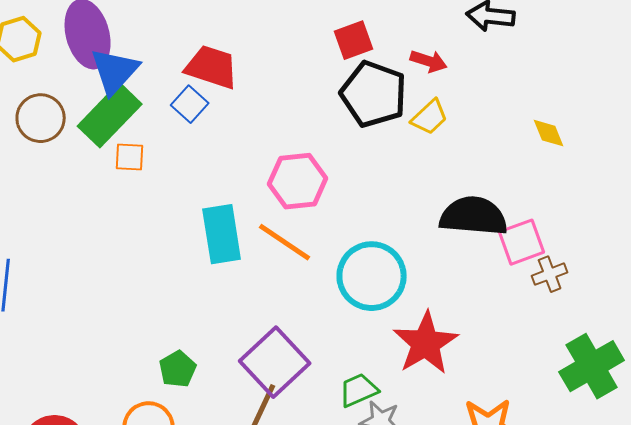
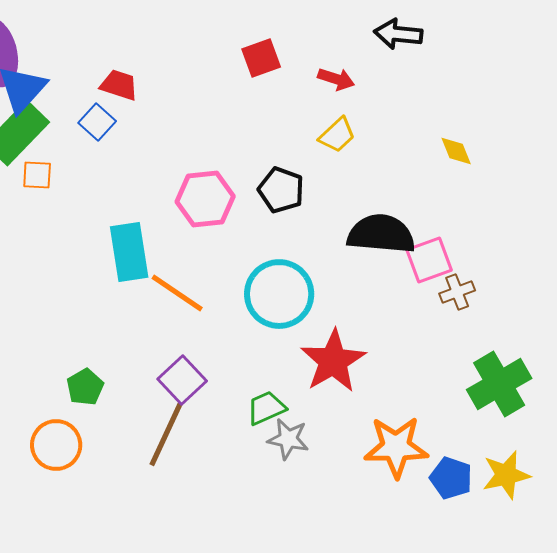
red trapezoid: (212, 67) -> (119, 85), size x0.7
black pentagon: (374, 94) -> (281, 190), moved, size x0.7
orange line: (285, 242) -> (177, 293), moved
purple square: (275, 362) -> (182, 380), size x0.7

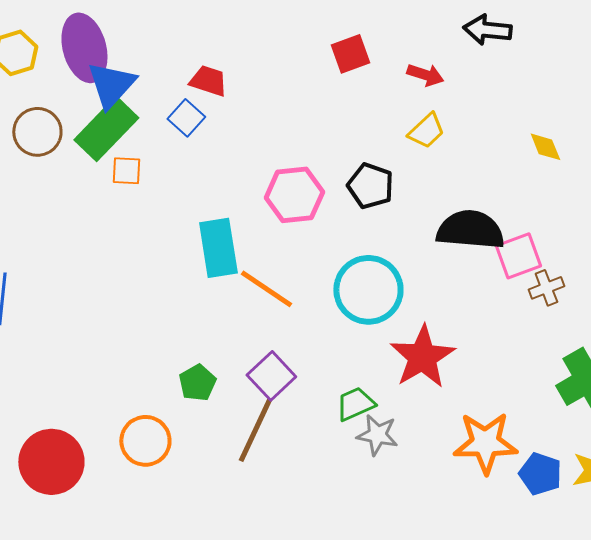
green pentagon: (85, 387) -> (197, 383), moved

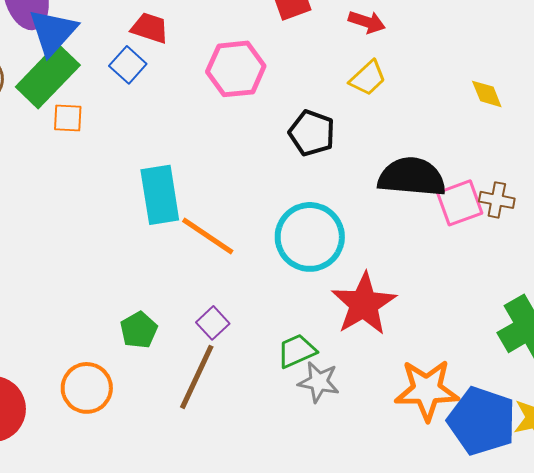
pink hexagon: (294, 195) -> (236, 69), moved
brown cross: (546, 288) -> (497, 200), moved, turned 32
purple square: (271, 376) -> (213, 323), size x0.7
blue pentagon: (540, 474) -> (482, 421), size x1.6

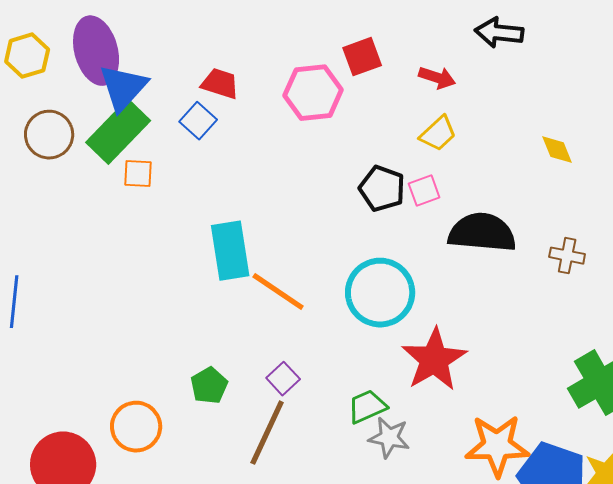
pink hexagon: (236, 69) -> (313, 93), moved
pink square: (460, 203) -> (424, 191), moved, size x0.7
orange circle: (87, 388) -> (136, 427), moved

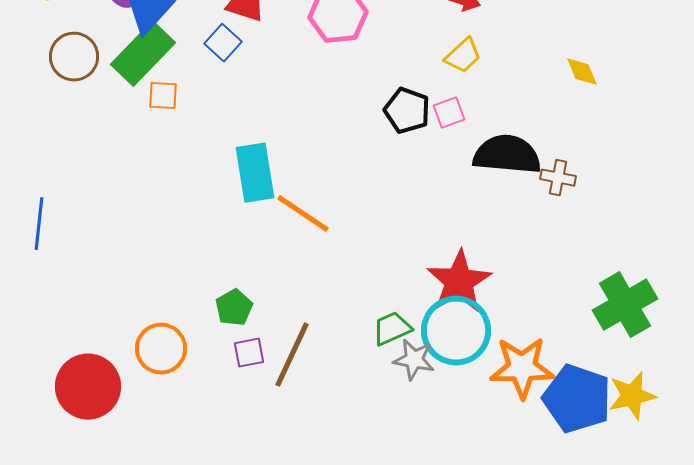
brown cross: (567, 256) -> (558, 178), moved
cyan circle: (380, 293) -> (456, 331), moved
purple square: (283, 379) -> (249, 353), moved, turned 32

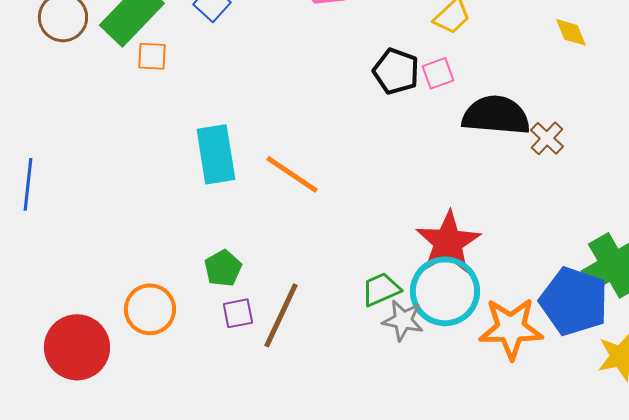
cyan rectangle: (255, 173) -> (216, 154), moved
brown cross: (558, 178) -> (547, 138), turned 32
blue pentagon: (577, 399) -> (574, 301), moved

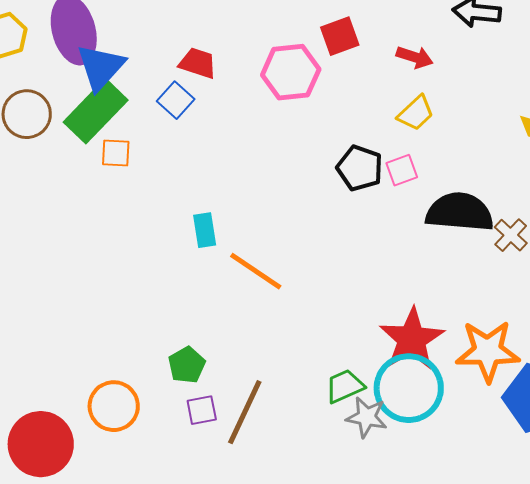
cyan rectangle: (216, 154) -> (205, 230), moved, size x0.6
orange star: (511, 328) -> (488, 351), moved

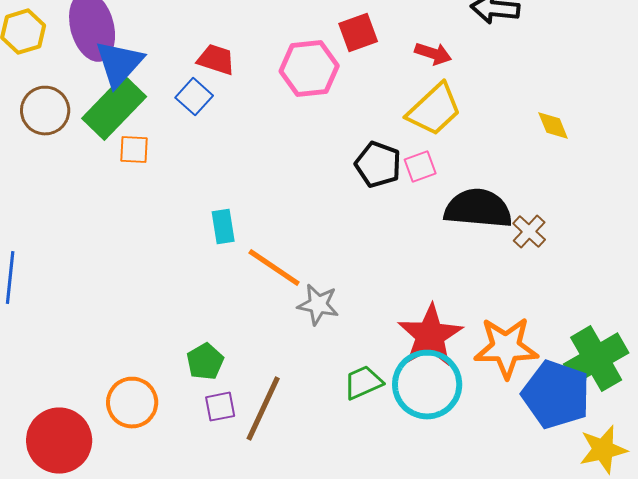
yellow trapezoid: (416, 113) -> (434, 110), size x1.5
gray star: (367, 417) -> (318, 305), moved

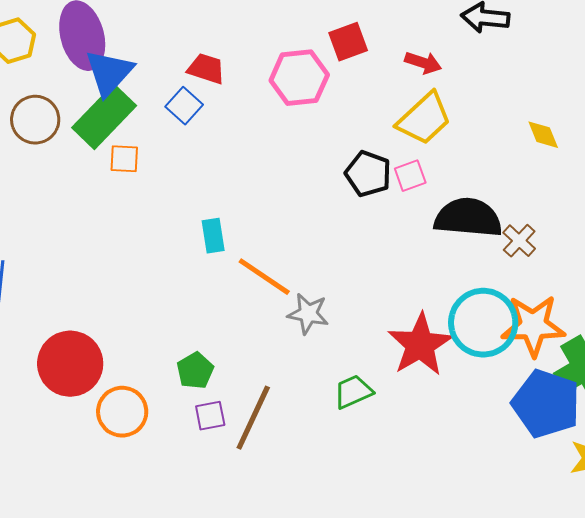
orange star: (506, 348) -> (533, 326), moved
cyan circle: (427, 385) -> (483, 323), moved
red circle: (59, 441) -> (70, 364), moved

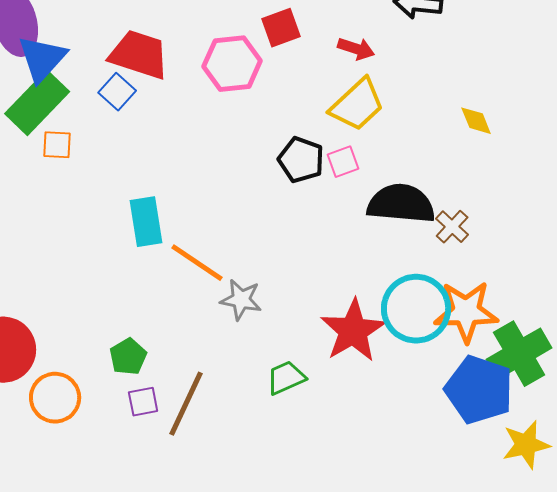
red trapezoid: (206, 69) -> (139, 55), size x1.6
cyan rectangle: (213, 236) -> (146, 222), size x1.4

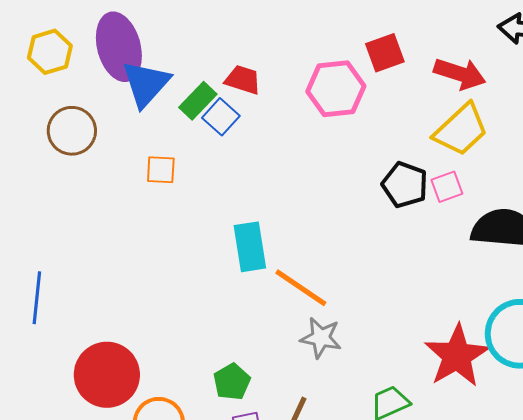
red arrow: (356, 49) -> (460, 74), size x1.4
red trapezoid: (139, 55) -> (243, 80), size x0.6
green rectangle: (37, 103) -> (198, 101), moved, size x0.6
gray star: (241, 300) -> (321, 338), moved

